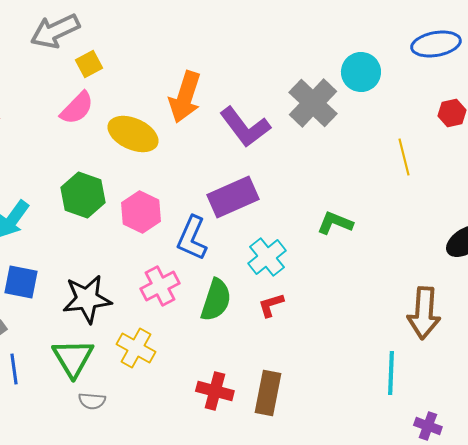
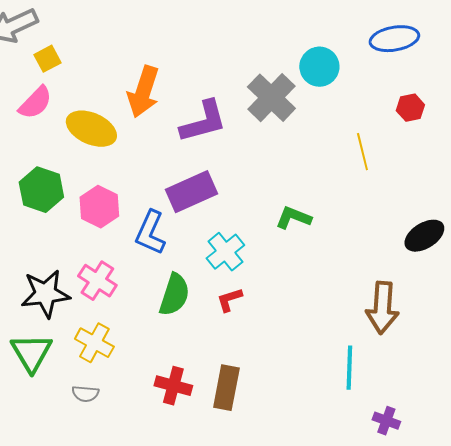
purple L-shape: (245, 127) -> (203, 122), turned -68
pink cross: (160, 286) -> (97, 281), moved, turned -30
gray semicircle: (92, 401) -> (85, 394), moved

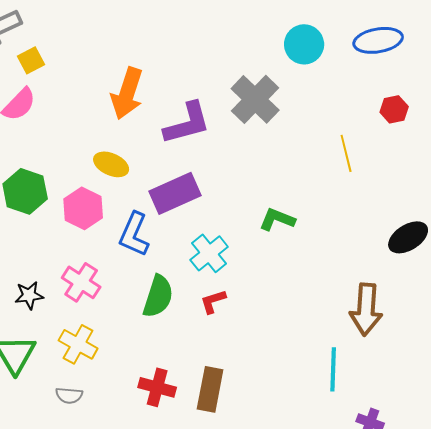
cyan circle: (319, 67) -> (304, 44), moved
yellow ellipse: (91, 129) -> (111, 164), moved, size x0.7
black star: (45, 294) -> (29, 295), size x0.6

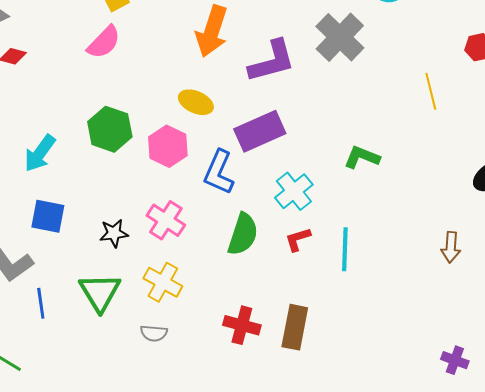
brown arrow: (366, 309) -> (451, 247), size x0.6
cyan line: (333, 369) -> (345, 249), moved

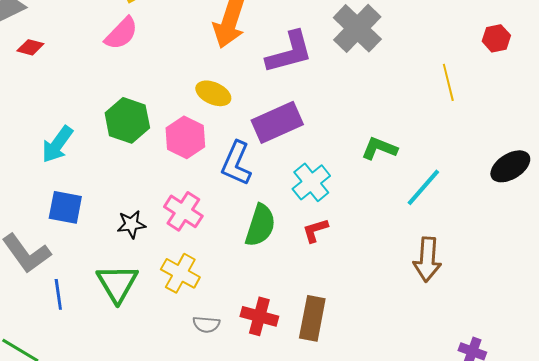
brown arrow: (451, 247) -> (427, 259), moved, size x1.4
cyan line: (345, 249) -> (423, 187), moved, turned 39
gray semicircle: (154, 333) -> (206, 324), moved

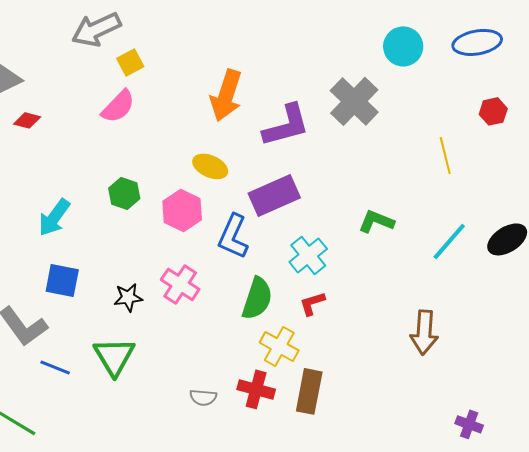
green hexagon: (127, 120) -> (124, 193), size x0.7
cyan line: (423, 187) -> (449, 241), moved
yellow cross: (180, 273) -> (279, 346), moved
blue line: (58, 294) -> (55, 367), turned -60

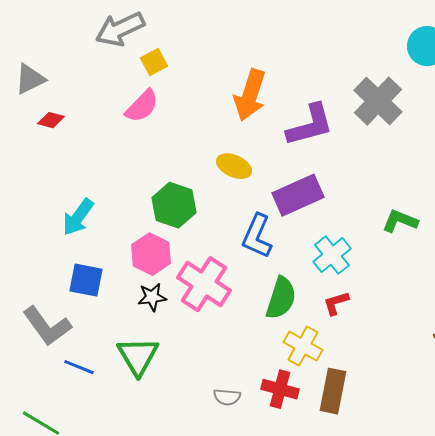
green hexagon: (124, 193) -> (174, 205), moved, size x1.4
pink hexagon: (182, 210) -> (151, 254), moved
pink cross: (180, 284) -> (204, 284), size x1.4

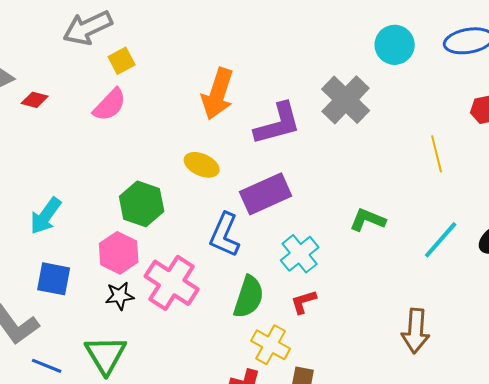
red diamond: (51, 120) -> (35, 100), moved

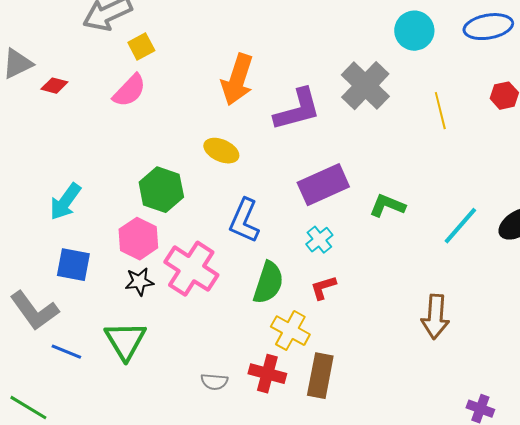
yellow line: (437, 154) -> (440, 111), moved
purple rectangle: (266, 194) -> (323, 185), moved
cyan cross: (300, 254) -> (319, 240), size x0.7

